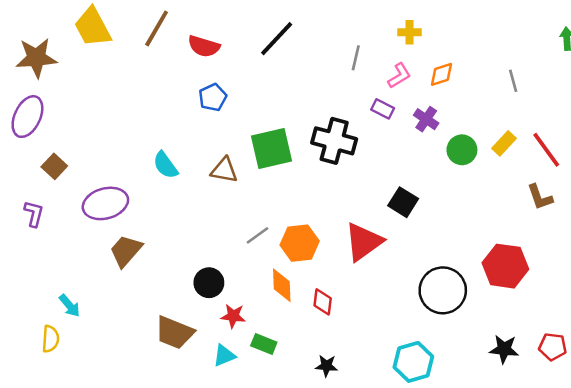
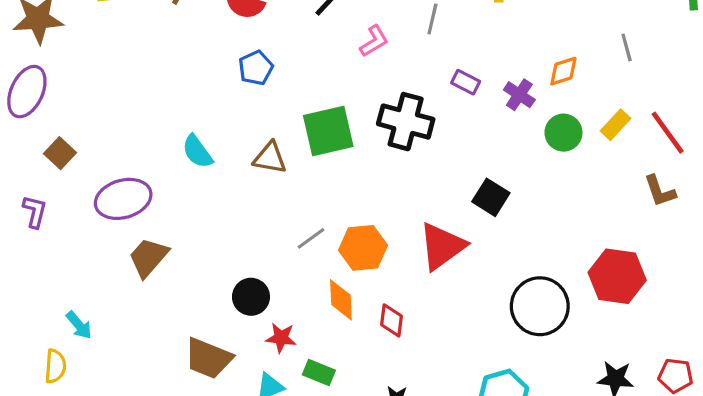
orange diamond: (441, 74) -> (563, 71), moved
pink L-shape: (399, 76) -> (374, 41), moved

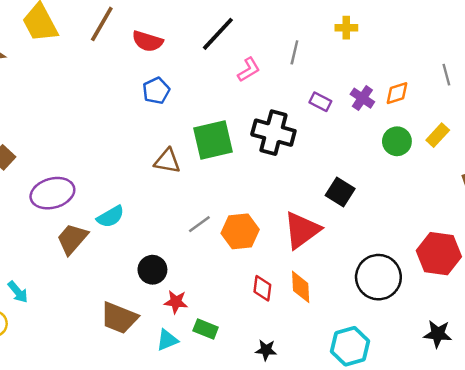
purple cross: (519, 95) -> (362, 98), moved
cyan semicircle: (197, 152) -> (110, 217), moved, turned -84
orange diamond: (341, 300) -> (301, 287), moved

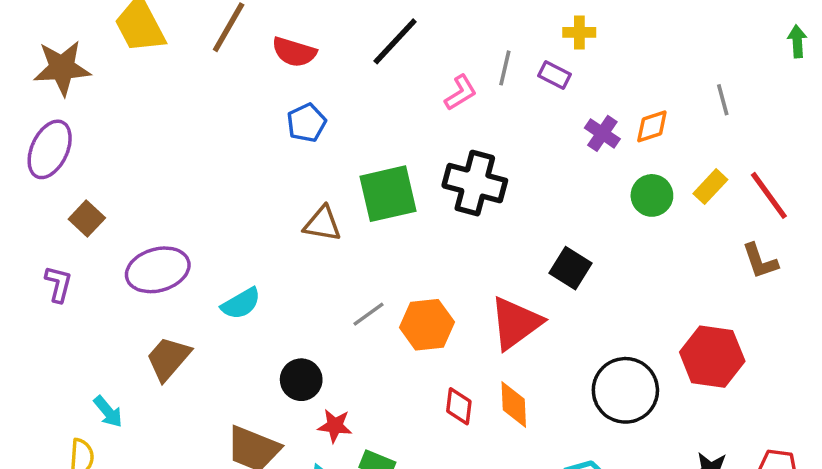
pink L-shape: (249, 70) -> (461, 93), moved
purple rectangle: (320, 102) -> (555, 75), moved
brown trapezoid: (72, 239) -> (168, 358), moved

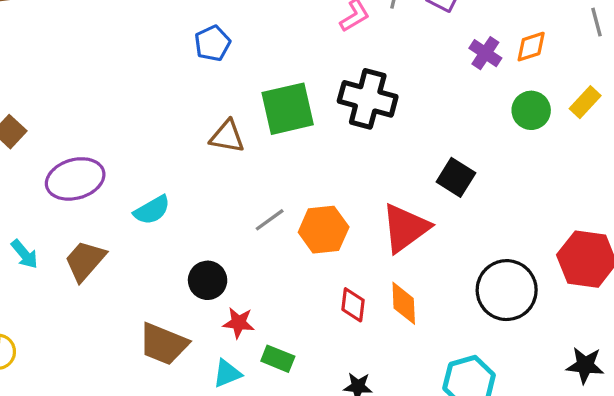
cyan arrow: (108, 412) -> (25, 254), moved

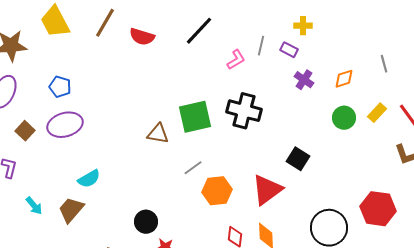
blue pentagon: (212, 43) -> (60, 87), moved, turned -30
purple cross: (485, 53) -> (304, 80), moved
purple ellipse: (75, 179) -> (65, 125), moved
cyan semicircle: (152, 210) -> (89, 179), moved
gray line: (270, 220) -> (193, 168), moved

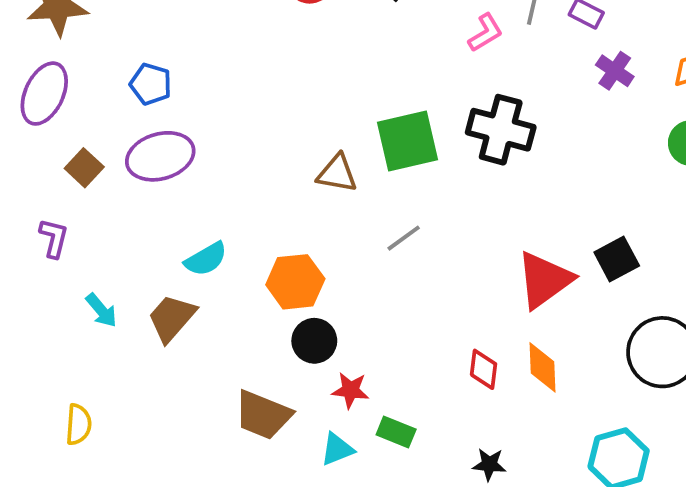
black square: (298, 159) -> (617, 259), moved, turned 30
orange hexagon: (217, 191) -> (295, 282), moved

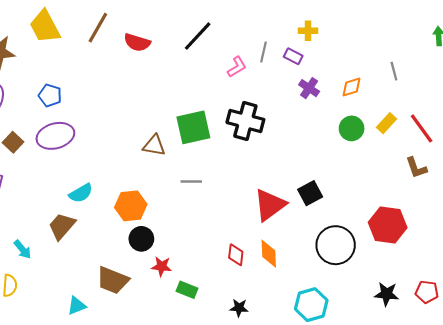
gray line: (404, 238) -> (191, 181), turned 36
cyan arrow: (101, 310) -> (22, 249), moved
cyan triangle: (337, 449) -> (77, 306), moved

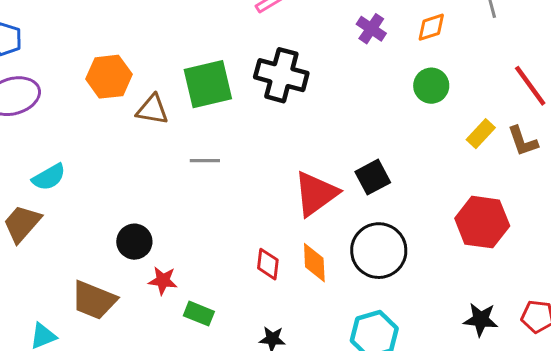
yellow rectangle: (387, 123) -> (481, 134), moved
orange hexagon: (131, 206) -> (109, 77), moved
black circle: (336, 245) -> (379, 251), moved

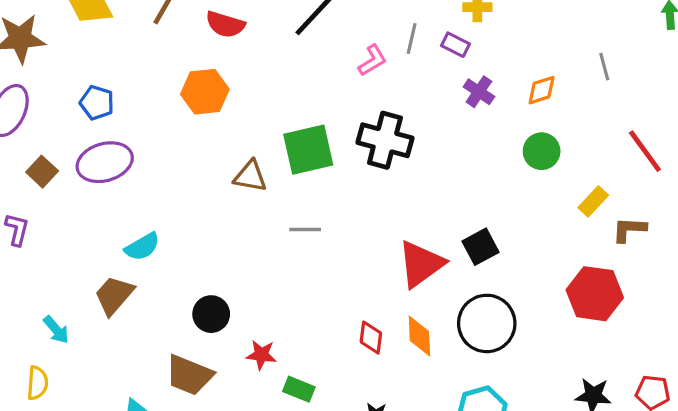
orange hexagon: (109, 77) -> (205, 92), moved
brown L-shape: (523, 141) -> (629, 229), moved, turned 112
black circle: (134, 242) -> (211, 314), moved

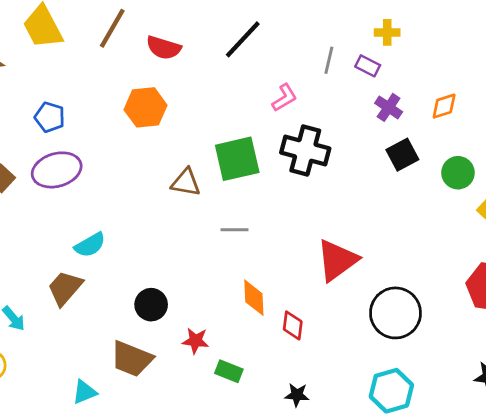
pink L-shape: (372, 60) -> (284, 98), moved
green circle: (542, 151) -> (458, 173), moved
black square: (480, 247) -> (402, 155), moved
orange diamond: (419, 336) -> (254, 298), moved

